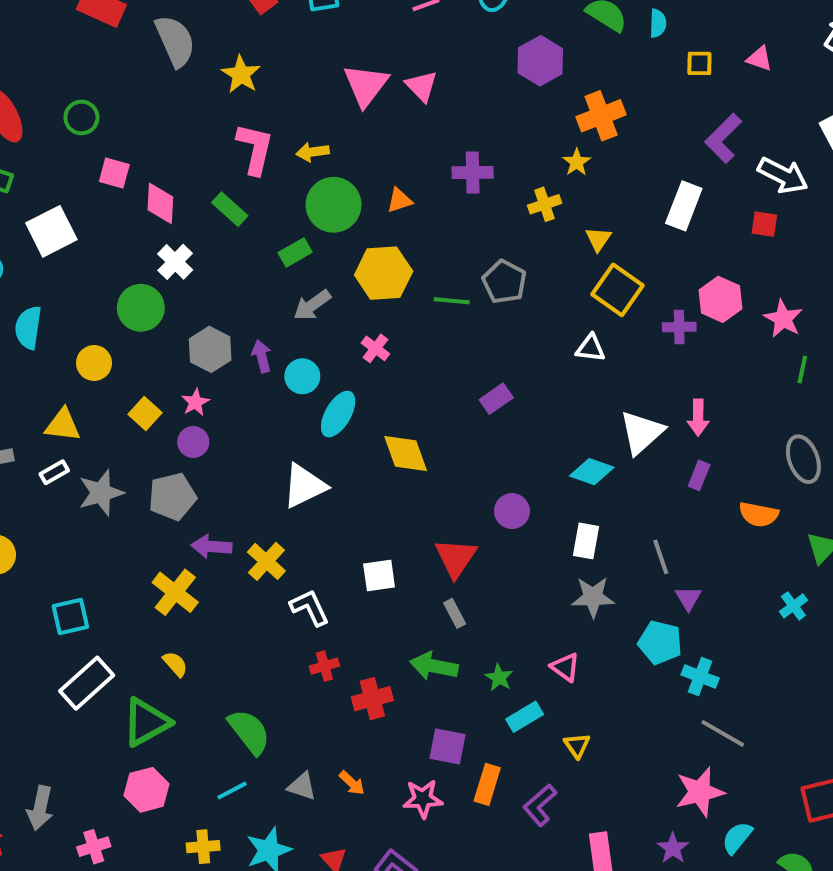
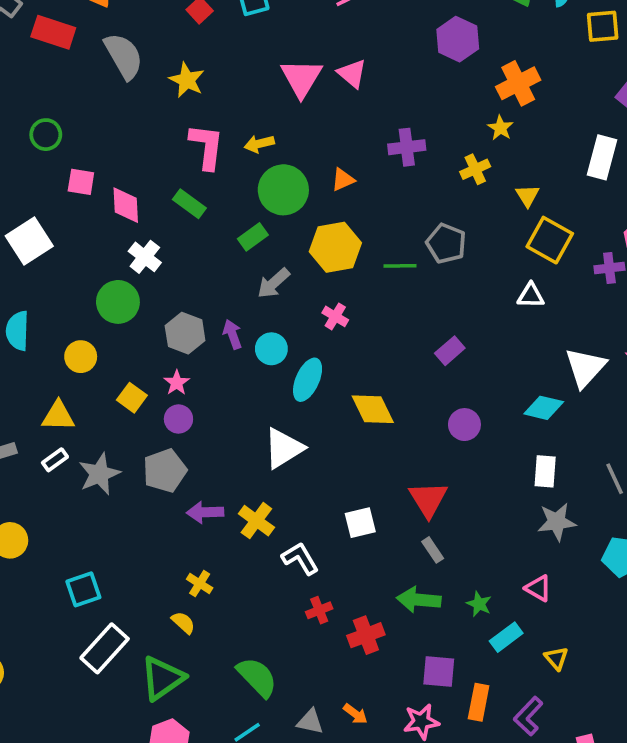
yellow square: (699, 63) -> (603, 26), size x1.4
purple circle: (512, 511) -> (464, 425), moved
yellow cross: (175, 592) -> (200, 584), moved, size x0.6

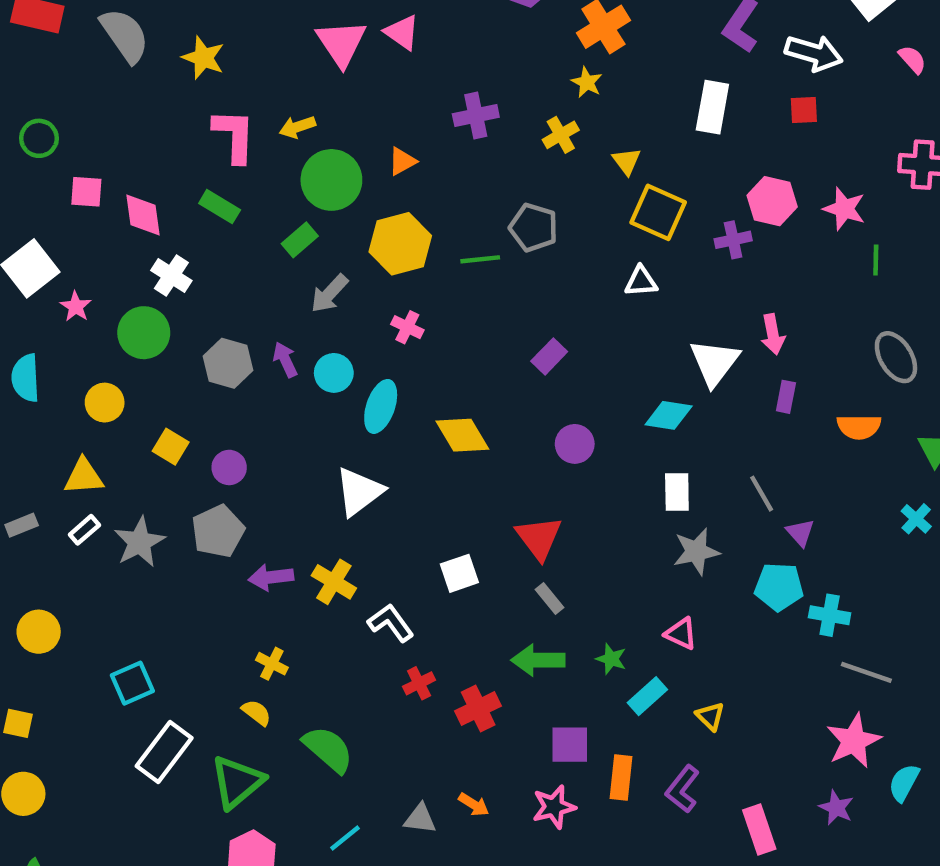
pink star: (177, 383) -> (76, 307), moved
green semicircle: (257, 677) -> (328, 749), moved

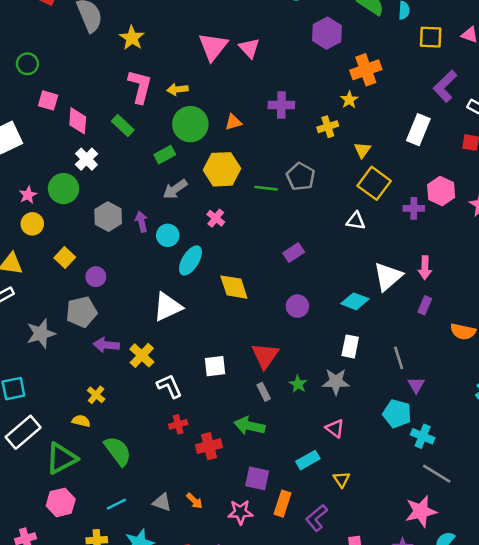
pink star: (76, 307) -> (28, 195), moved
gray star: (139, 542) -> (41, 334), moved
gray star: (696, 552) -> (336, 382), moved
green star: (611, 659) -> (298, 384), moved
yellow semicircle: (256, 713) -> (81, 421), turned -36

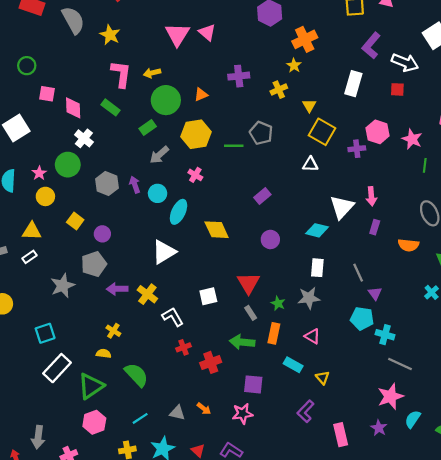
cyan rectangle: (308, 460) -> (293, 365), turned 66
orange rectangle: (283, 504) -> (274, 333), moved

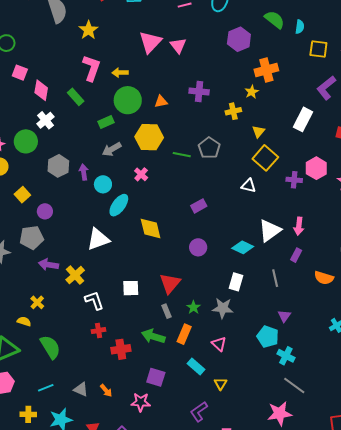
gray line: (358, 273) -> (275, 278), moved

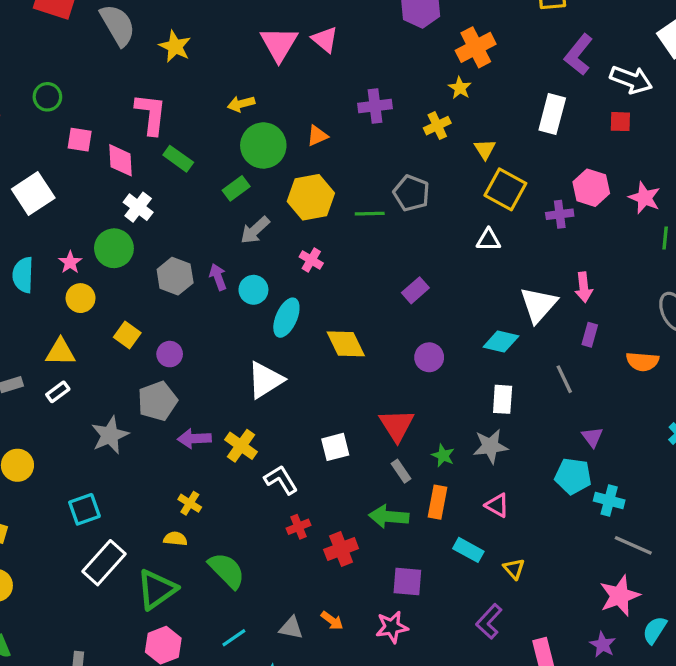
pink L-shape: (91, 68) -> (151, 114), moved

